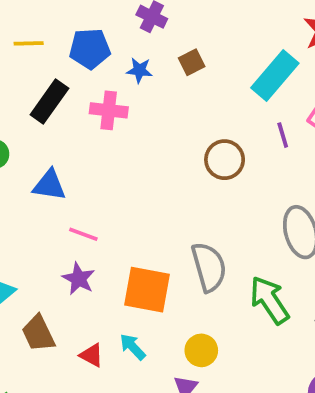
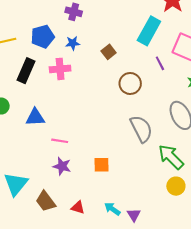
brown square: (192, 62) -> (109, 52), moved
gray semicircle: (209, 267) -> (141, 129), moved
orange square: (147, 290) -> (101, 165), size x0.6
cyan arrow: (133, 347) -> (112, 209), moved
yellow circle: (201, 350) -> (176, 186), moved

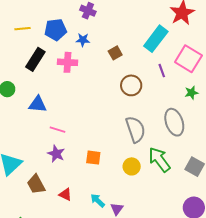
yellow circle: (176, 186) -> (132, 166), moved

